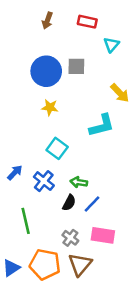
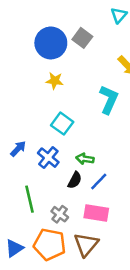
gray square: (76, 66) -> (82, 38), turned 36
cyan L-shape: (102, 126) -> (109, 100), turned -52
pink rectangle: (103, 235) -> (96, 213), moved
gray cross: (70, 238) -> (60, 214), moved

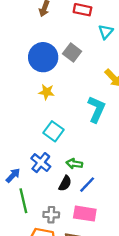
blue arrow: (18, 149) -> (13, 175), moved
gray cross: (60, 214) -> (51, 215), turned -35

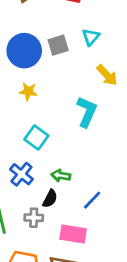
cyan triangle: (106, 32) -> (91, 37), moved
gray square: (72, 53) -> (58, 45), turned 36
blue line: (87, 185) -> (92, 200), moved
gray cross: (51, 215) -> (34, 218), moved

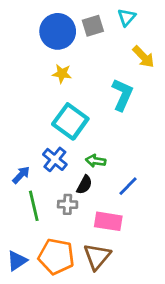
cyan square: (36, 138) -> (70, 121), size x1.4

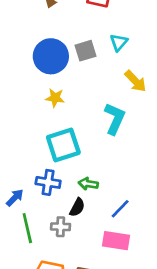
cyan square: (70, 121) -> (63, 145), turned 36
blue cross: (55, 159) -> (48, 182), turned -30
pink rectangle: (108, 221) -> (116, 241), moved

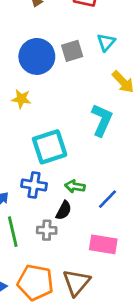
yellow star: (55, 98) -> (21, 99), moved
blue line: (120, 209) -> (107, 199), moved

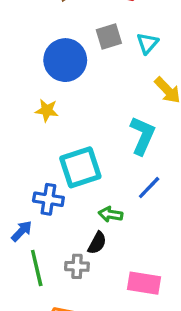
gray square: (72, 51) -> (109, 37), moved
blue cross: (34, 185) -> (48, 199), moved
blue line: (107, 199) -> (149, 188), moved

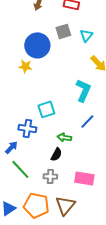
yellow star: (47, 110) -> (25, 66), moved
cyan square: (80, 167) -> (46, 109), size x0.7
gray cross: (77, 266) -> (50, 176), moved
green line: (37, 268) -> (20, 169), turned -30

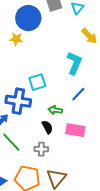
blue cross: (27, 128) -> (18, 101), size x1.4
black semicircle: (56, 154) -> (47, 127), turned -56
pink rectangle: (84, 178) -> (75, 130), moved

